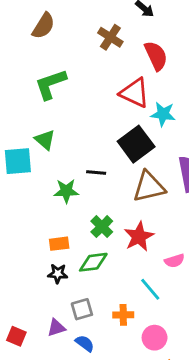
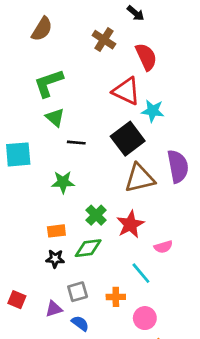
green triangle: (45, 140) -> (55, 117), moved
black line: (96, 172) -> (76, 143), moved
red square: (16, 336) -> (17, 300), moved

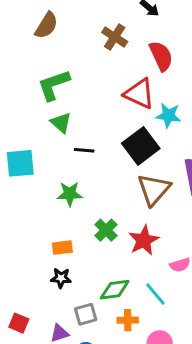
brown triangle: (140, 178) -> (154, 189), turned -36
green diamond: (88, 248) -> (115, 290), moved

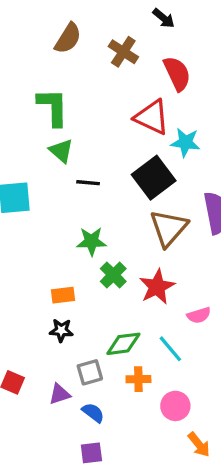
brown semicircle: (46, 25) -> (68, 38), moved
green L-shape: (54, 85) -> (53, 107), turned 108
green star: (70, 194) -> (91, 241), moved

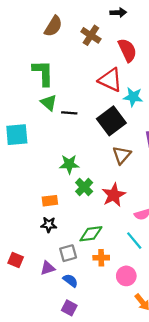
black arrow: (164, 18) -> (118, 13), turned -42
black line: (88, 183) -> (69, 113), moved
brown triangle: (169, 228) -> (122, 155), size x0.7
cyan line: (170, 349) -> (134, 241), moved
purple square: (91, 453) -> (69, 308), turned 35

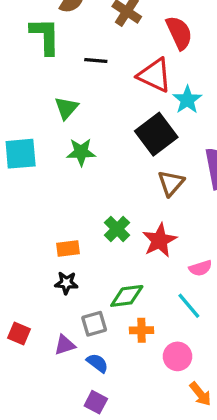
green L-shape: (43, 73) -> (45, 36), moved
cyan star: (133, 97) -> (187, 100), turned 30
green triangle: (49, 103) -> (66, 108), turned 30
black line: (69, 113) -> (96, 61), moved
green star: (69, 164) -> (81, 152), moved

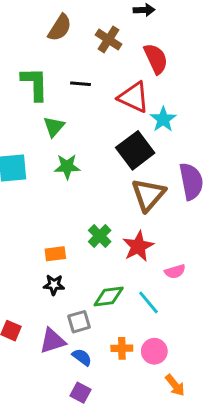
green L-shape: (45, 36) -> (35, 84), moved
brown triangle: (171, 183) -> (148, 195), size x1.4
cyan line: (189, 306) -> (148, 302), moved
orange cross: (142, 330) -> (122, 348), moved
purple triangle: (65, 345) -> (52, 341), size x1.4

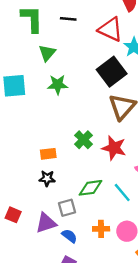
red star: (138, 246) -> (114, 148), turned -30

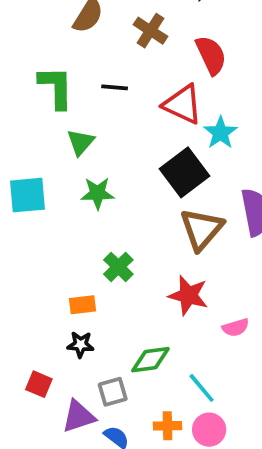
green cross: (83, 140) -> (118, 267), moved
cyan line: (122, 192) -> (202, 388), moved
red square: (13, 215) -> (39, 384), moved

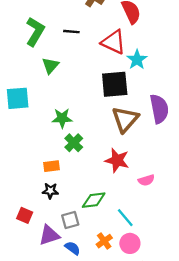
green L-shape: (56, 87) -> (35, 32), turned 32
black square: (185, 172) -> (115, 84), turned 32
green star: (98, 193) -> (62, 118), moved
orange cross: (167, 426) -> (104, 241), turned -35

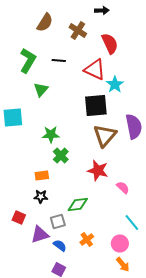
pink semicircle: (146, 180) -> (123, 188), turned -120
cyan line: (125, 218) -> (132, 222), moved
pink circle: (130, 243) -> (120, 244), moved

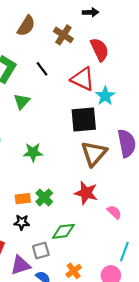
black line: (59, 60) -> (42, 69), turned 48
green cross: (61, 156) -> (44, 197), moved
cyan line: (132, 222) -> (124, 252), turned 60

